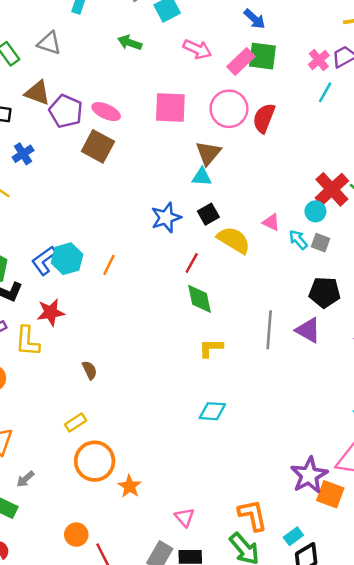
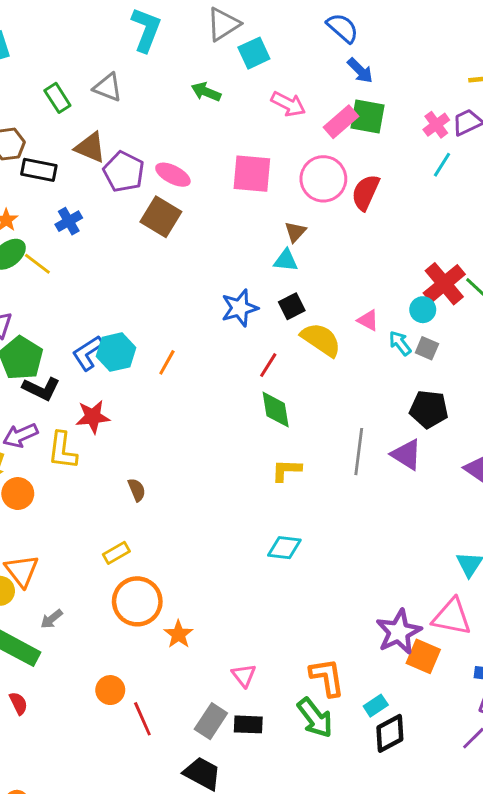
brown triangle: (208, 153) -> (295, 232), size x0.7

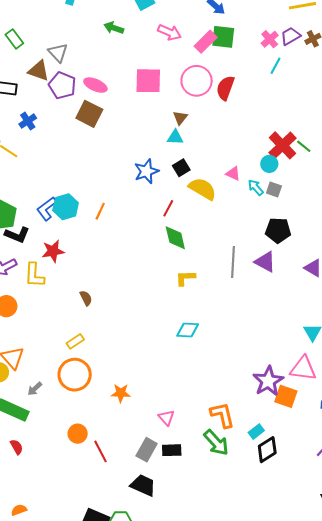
gray triangle: (108, 87) -> (58, 53), moved, turned 30
orange circle: (137, 601) -> (75, 375), moved
orange star: (178, 634) -> (121, 393), turned -30

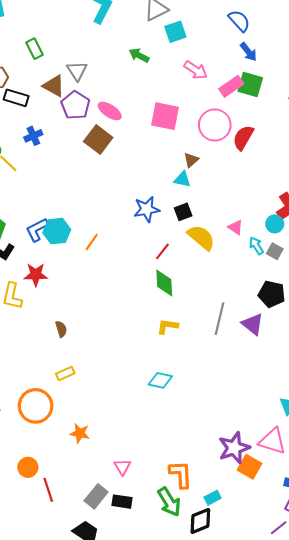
yellow rectangle: (75, 341) -> (65, 373), moved
black diamond: (267, 450) -> (200, 521), moved

